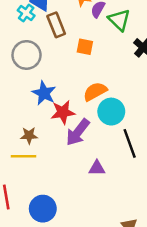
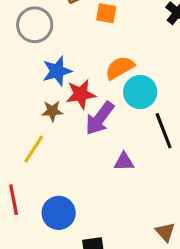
blue star: (44, 93) -> (57, 71), turned 30
brown star: (29, 135) -> (52, 111), moved
yellow line: (24, 156) -> (34, 149), turned -55

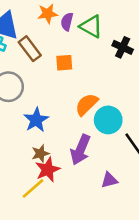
red star: (81, 94) -> (48, 170), moved
yellow line: (34, 149) -> (33, 188), turned 30

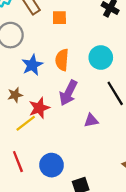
orange semicircle: (87, 104) -> (62, 60), moved, turned -45
cyan circle: (108, 120) -> (101, 58), moved
brown star: (40, 153) -> (15, 95), moved

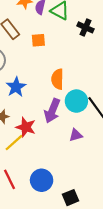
cyan circle: (101, 58) -> (76, 101), moved
orange semicircle: (62, 60) -> (57, 79), moved
red star: (39, 108) -> (26, 127), turned -30

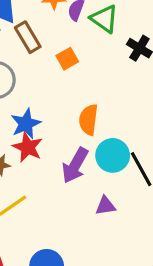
orange square: (38, 40) -> (67, 59), turned -32
red star: (26, 127) -> (28, 147), moved

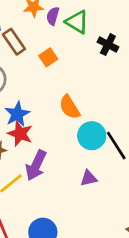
orange semicircle: (89, 120) -> (70, 107), turned -35
purple arrow: (75, 165) -> (36, 165), moved

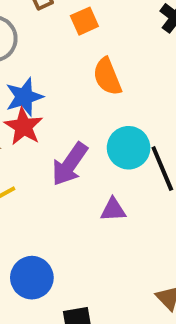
orange semicircle: (70, 107) -> (107, 77), moved
purple arrow: (36, 165) -> (70, 164), moved

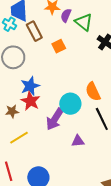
orange semicircle: (107, 77) -> (93, 92), moved
cyan circle: (129, 148) -> (70, 104), moved

